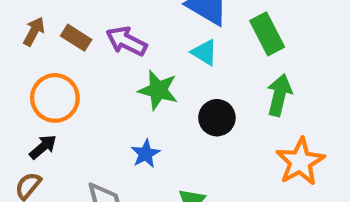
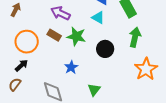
brown rectangle: (76, 38) -> (54, 35), moved

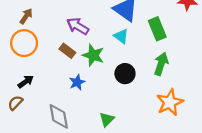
orange circle: (27, 42) -> (24, 43), moved
blue star: (71, 67) -> (77, 82), moved

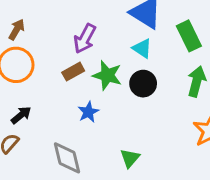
purple arrow: (78, 26) -> (85, 39), turned -90
brown rectangle: (67, 51) -> (73, 72), turned -63
black circle: (125, 74) -> (143, 84), moved

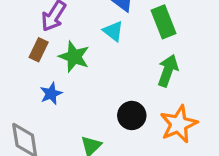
brown rectangle: (73, 72) -> (39, 50), turned -40
black circle: (143, 84) -> (132, 115), moved

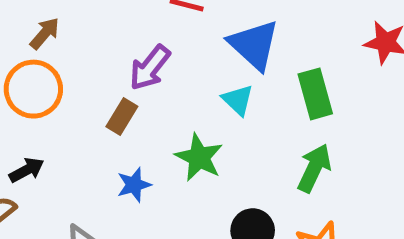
green star: (74, 57) -> (199, 157), moved

